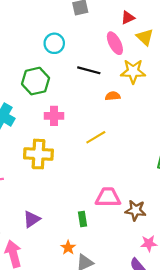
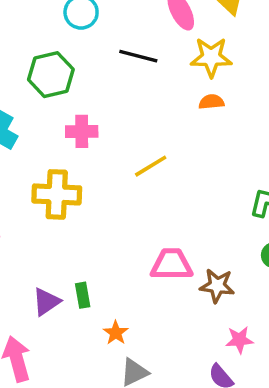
orange semicircle: (113, 96) -> (211, 102), moved
green rectangle: (82, 219) -> (83, 295), moved
orange star: (68, 248) -> (116, 333), moved

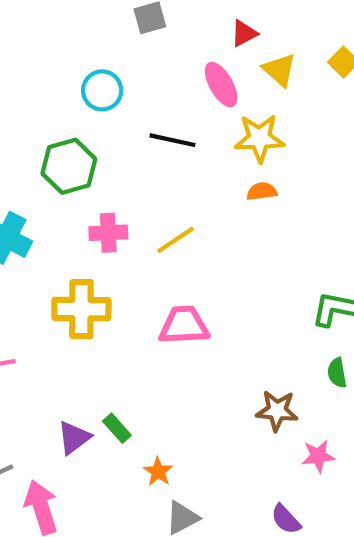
yellow line: (151, 166) -> (176, 240), moved
pink trapezoid: (172, 264) -> (184, 325), moved
green rectangle: (83, 295) -> (117, 428), turned -30
pink star: (239, 340) -> (318, 456), moved

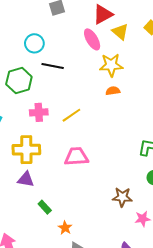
red triangle: (244, 33) -> (103, 14), size x1.5
black line: (172, 140) -> (53, 66), moved
purple triangle: (74, 438) -> (26, 179), moved, turned 48

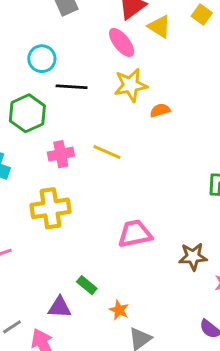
yellow star: (111, 65) -> (131, 85), moved
yellow line: (71, 115) -> (107, 152), turned 66
pink trapezoid: (76, 157) -> (135, 234), moved
purple triangle: (26, 179) -> (60, 307), moved

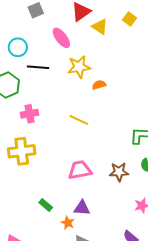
pink ellipse: (122, 42) -> (61, 38), moved
yellow line: (107, 152) -> (79, 120), moved
brown star: (193, 257) -> (119, 172), moved
purple triangle: (60, 307) -> (82, 208), moved

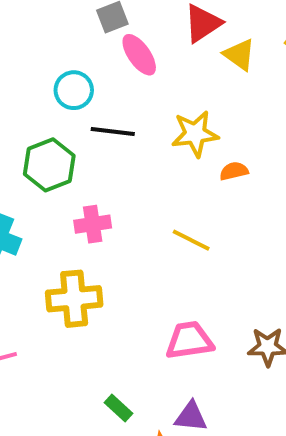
pink ellipse: (61, 38) -> (139, 55), moved

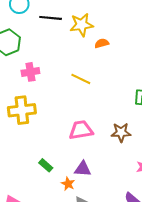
black line: (113, 131) -> (51, 18), moved

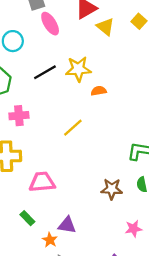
black line: (51, 18) -> (45, 72), moved, turned -40
yellow line: (81, 79) -> (73, 128), turned -72
pink trapezoid: (81, 130) -> (42, 182), moved

